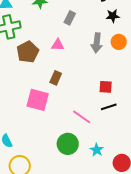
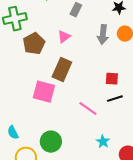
pink triangle: (58, 45) -> (64, 37), turned -40
brown rectangle: (56, 78) -> (62, 70), size x1.6
green circle: (68, 144) -> (51, 142), moved

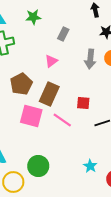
brown pentagon: (34, 44) -> (21, 84), moved
red square: (112, 79) -> (83, 103), moved
pink line: (88, 109) -> (62, 120), moved

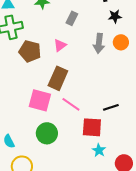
brown pentagon: (21, 84) -> (30, 51), moved, turned -30
red square: (83, 103) -> (92, 127), moved, size x1.5
green circle: (38, 166) -> (47, 133), moved

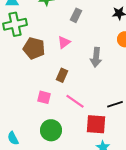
gray arrow: (99, 43) -> (96, 57), moved
brown rectangle: (58, 78) -> (62, 75), size x0.6
pink square: (40, 100) -> (44, 97), size x0.6

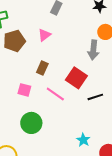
brown pentagon: (34, 48) -> (14, 41), turned -30
gray arrow: (96, 57) -> (93, 50), moved
red square: (96, 124) -> (76, 78), moved, turned 30

